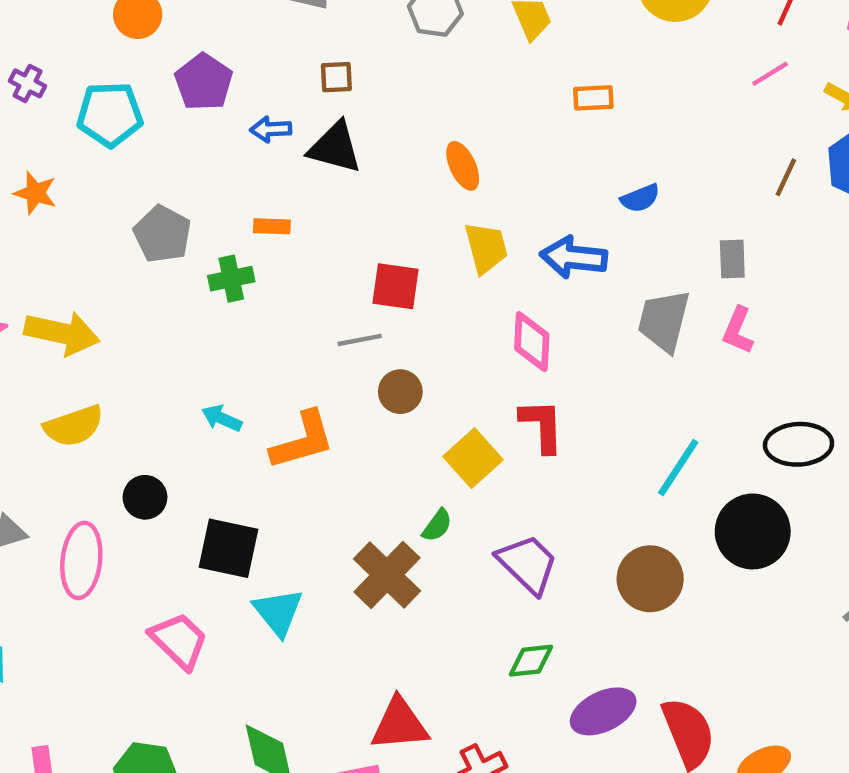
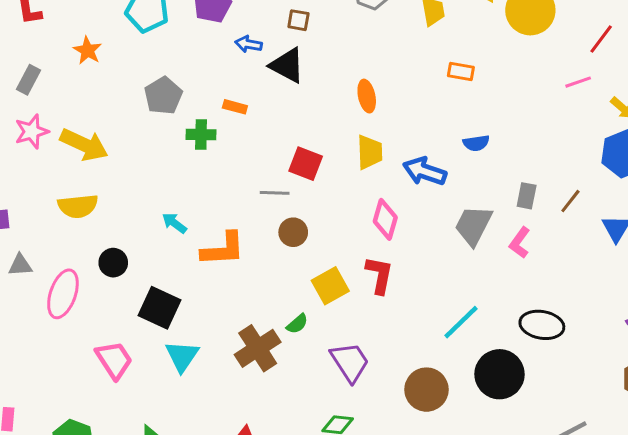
brown line: (786, 177) -> (570, 201), moved

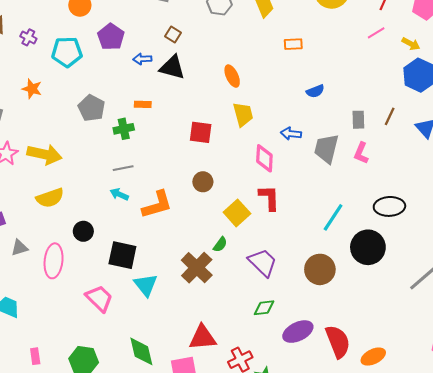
brown square: (298, 20) -> (173, 34), turned 35
blue arrow: (425, 171) -> (291, 134), moved, size x0.7
gray line: (275, 193) -> (123, 168), moved

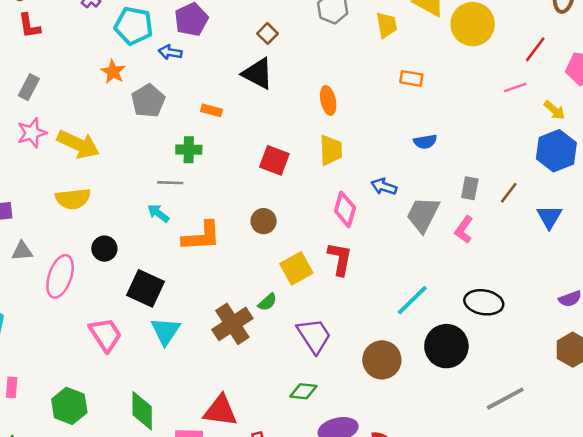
blue arrow: (142, 59) -> (170, 52), moved
orange star: (32, 89) -> (113, 72), moved
green cross: (124, 129) -> (189, 150), moved

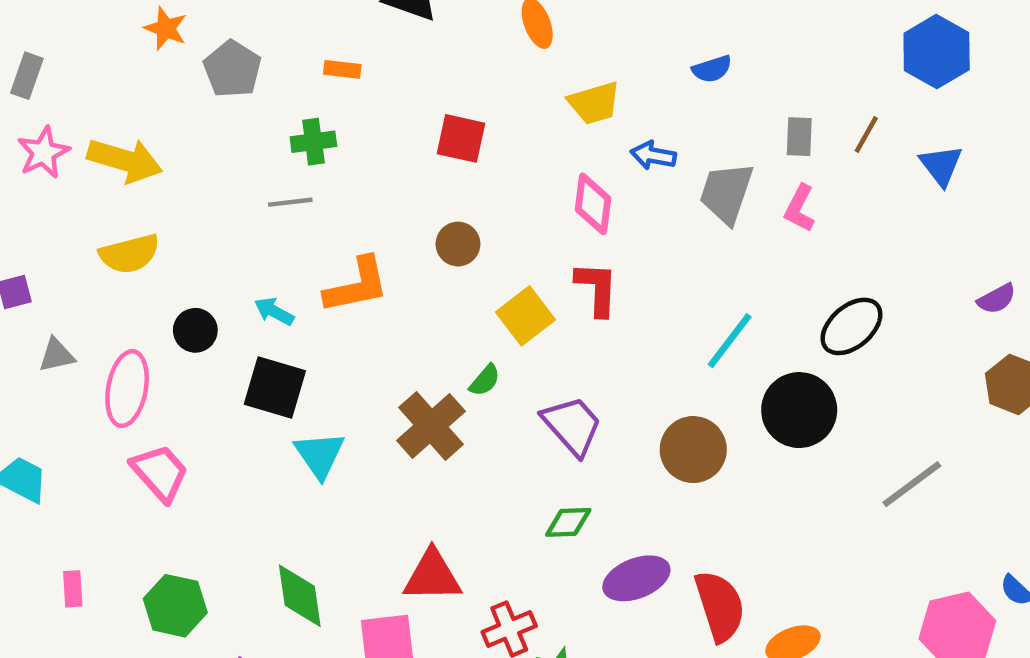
yellow trapezoid: (331, 150) -> (594, 103), moved, turned 84
cyan arrow: (158, 213) -> (274, 311), moved
black ellipse: (484, 302) -> (851, 326), turned -42
pink trapezoid: (105, 335) -> (160, 473), moved

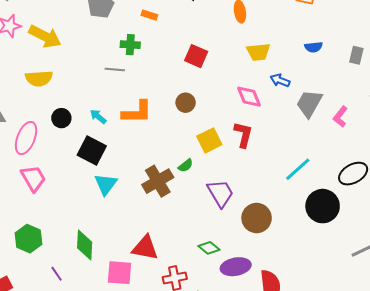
gray rectangle: (799, 137) -> (356, 55), moved
pink diamond: (593, 204) -> (249, 97), turned -40
brown circle: (693, 450) -> (257, 218), moved
green diamond: (568, 522) -> (209, 248), moved, turned 30

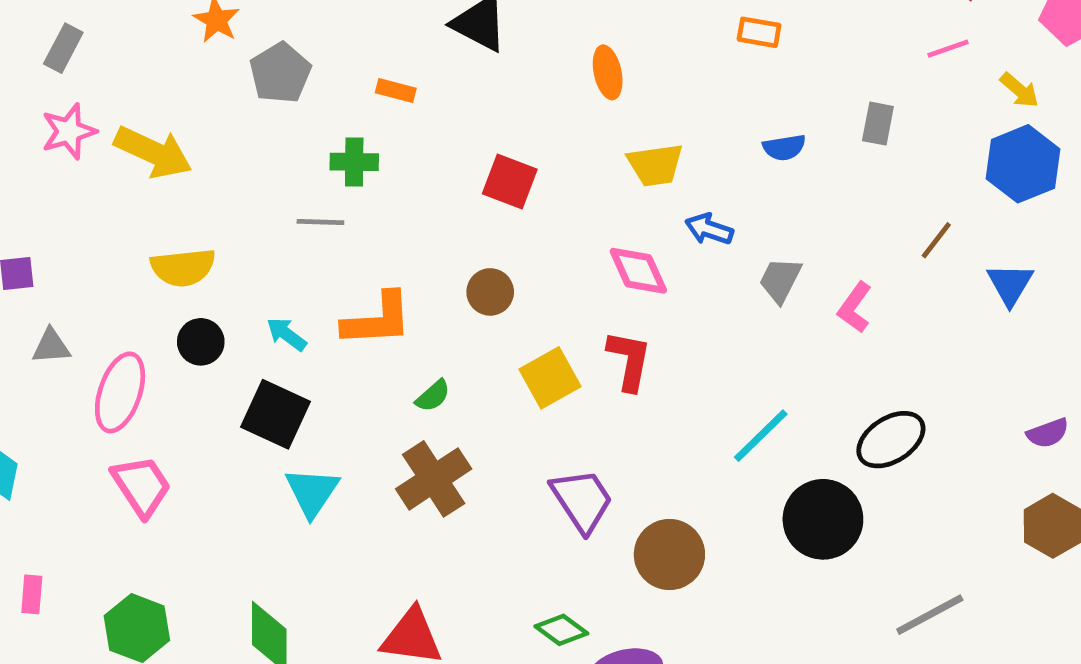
gray rectangle: (356, 55) -> (878, 124), moved
yellow semicircle: (39, 78) -> (183, 267), moved
gray trapezoid: (309, 103) -> (780, 280), size x0.7
green semicircle: (186, 166) -> (433, 396), moved

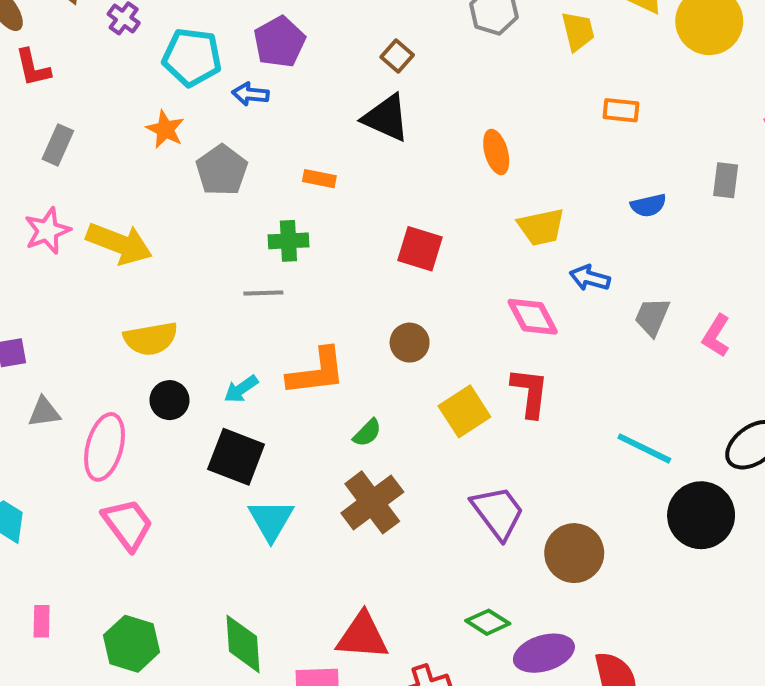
gray rectangle: (63, 48) -> (58, 145), moved
cyan arrow: (287, 334) -> (241, 389), turned -68
cyan line: (761, 436) -> (644, 448), turned 74

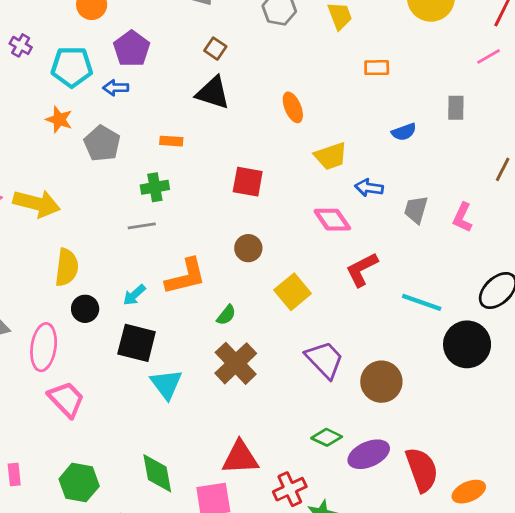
yellow semicircle: (151, 339) -> (67, 267), turned -66
red L-shape: (530, 392) -> (362, 269), moved, turned -117

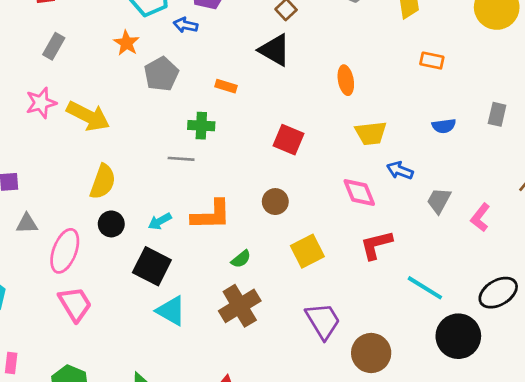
cyan triangle: (166, 384) -> (171, 311), turned -36

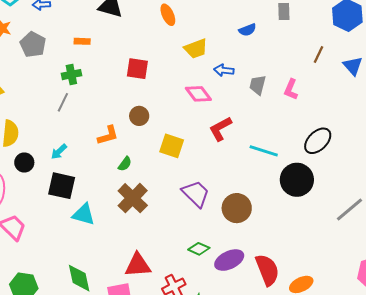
gray line: (181, 159) -> (63, 102), turned -54
orange L-shape: (211, 215) -> (108, 135), moved, size x0.7
yellow square: (307, 251) -> (172, 146), turned -30

